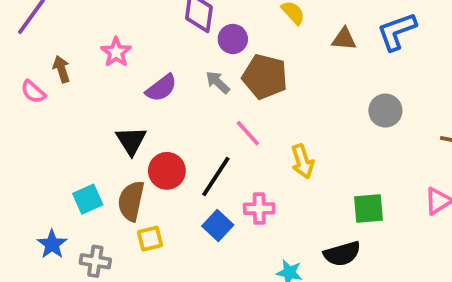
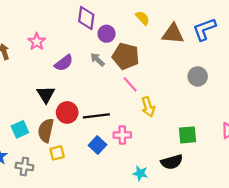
brown triangle: (344, 39) -> (173, 34), size x1.5
pink line: (248, 133) -> (130, 84), moved
black line: (216, 176) -> (96, 116), turned 50

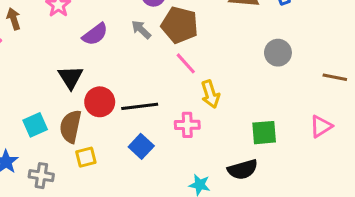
pink cross: (122, 135) -> (187, 125), moved

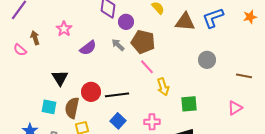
black triangle: (70, 77) -> (60, 78), moved
cyan square: (35, 125) -> (49, 107), turned 35
pink cross: (187, 125) -> (152, 122), moved
green square: (264, 133) -> (189, 104), moved

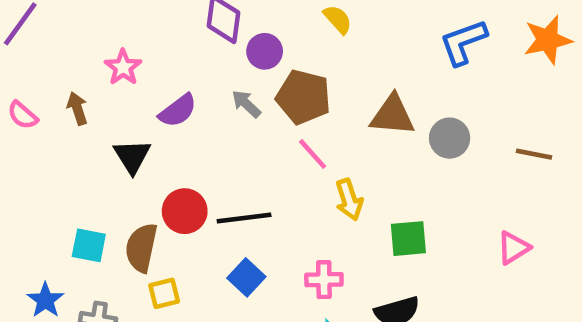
orange star: (250, 17) -> (548, 40), size x1.5
brown triangle: (185, 22) -> (392, 115), moved
brown arrow: (35, 38) -> (77, 108), moved
brown line: (244, 76) -> (534, 154), moved
black triangle: (60, 78) -> (132, 156), moved

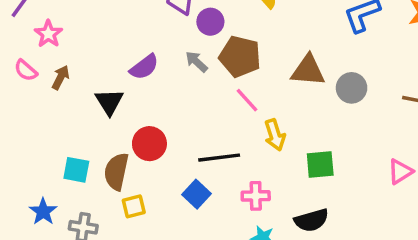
pink star: (123, 67) -> (48, 34), moved
brown arrow: (77, 108) -> (61, 77), moved, turned 45
black line: (244, 218) -> (219, 158), moved

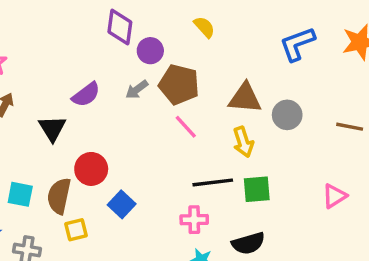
gray arrow: (196, 62) -> (137, 90), turned -80
yellow arrow: (275, 135) -> (243, 142), moved
black line: (219, 158) -> (213, 182), moved
blue square: (196, 194) -> (122, 204), moved

